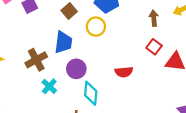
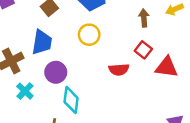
yellow circle: (96, 27) -> (89, 35), moved
red semicircle: (124, 72) -> (119, 70), moved

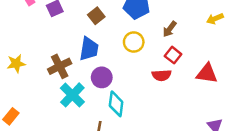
brown arrow: (144, 18) -> (170, 29), moved, turned -140
red square: (143, 50) -> (173, 55), moved
cyan cross: (25, 91) -> (72, 95), size x1.5

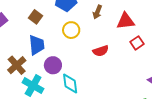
red square: (173, 55) -> (137, 43), moved, turned 32
red triangle: (207, 73) -> (126, 21), moved

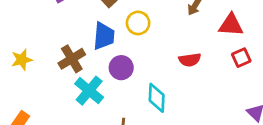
yellow circle: (71, 30) -> (138, 23), moved
cyan diamond: (70, 83) -> (157, 98), moved

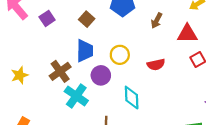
yellow circle: (138, 23) -> (120, 55), moved

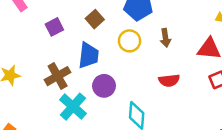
purple square: (47, 18) -> (54, 27), moved
brown arrow: (157, 21) -> (165, 38), moved, turned -42
yellow circle: (120, 55) -> (129, 41), moved

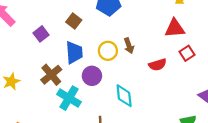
brown arrow: (165, 38) -> (129, 46), moved
yellow circle: (129, 41) -> (108, 51), moved
red semicircle: (169, 80) -> (158, 65), moved

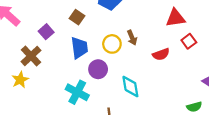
brown cross: (51, 75) -> (31, 56), moved

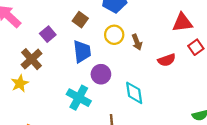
yellow circle: (112, 44) -> (114, 35), moved

